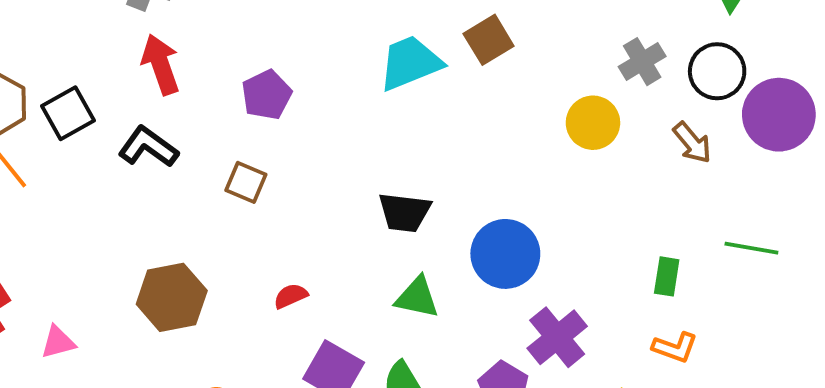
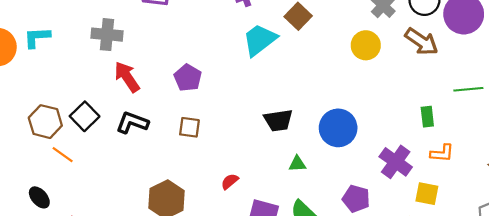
brown arrow: (692, 143) -> (422, 42), size x1.4
green triangle: (417, 297) -> (297, 164), size x0.7
purple cross: (557, 337) -> (396, 162), moved

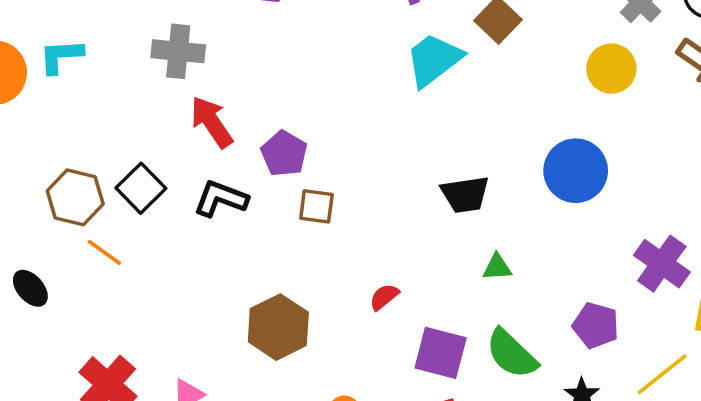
purple pentagon: (188, 78) -> (284, 154), moved
blue circle: (338, 128) -> (576, 171), moved
black ellipse: (39, 197) -> (30, 288), moved

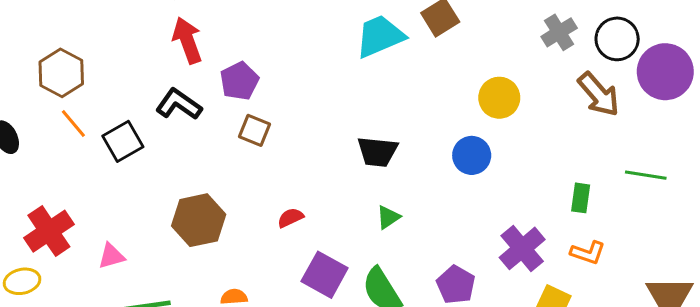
yellow circle: (611, 69) -> (499, 98), moved
blue circle: (576, 171) -> (472, 155), size x0.7
black square: (141, 188) -> (123, 141), moved
green triangle: (497, 267) -> (388, 217), turned -45

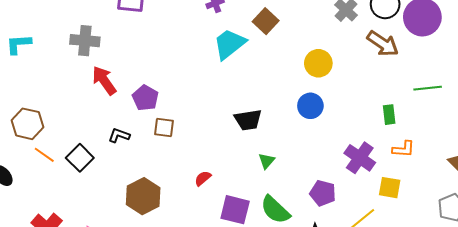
black L-shape: (179, 104) -> (119, 135), moved, size x0.7

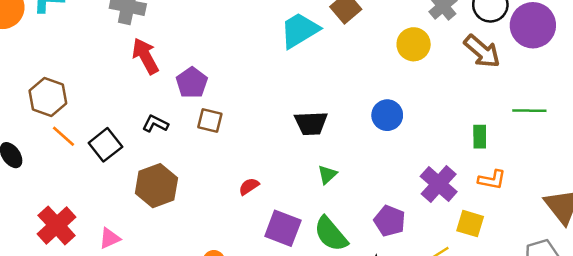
yellow circle: (318, 63) -> (414, 44), moved
brown hexagon: (143, 196) -> (156, 186), moved

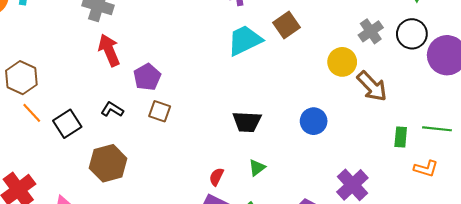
brown arrow: (482, 51) -> (372, 86), moved
green rectangle: (480, 137) -> (401, 137), moved
orange L-shape: (492, 180) -> (426, 169), moved
red semicircle: (249, 186) -> (216, 177), moved, turned -36

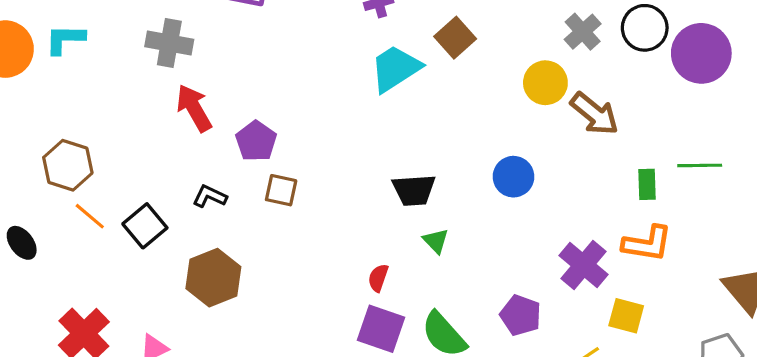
green triangle: (257, 168) -> (436, 241), moved, turned -30
orange L-shape: (426, 169) -> (647, 244), moved, size x1.4

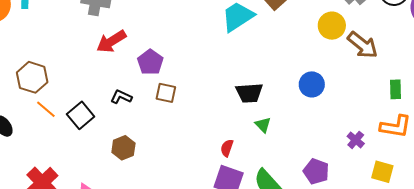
red arrow: (194, 108) -> (111, 41), turned -92
purple cross: (583, 265) -> (356, 140), size x0.6
brown hexagon: (213, 278) -> (123, 148), size x0.7

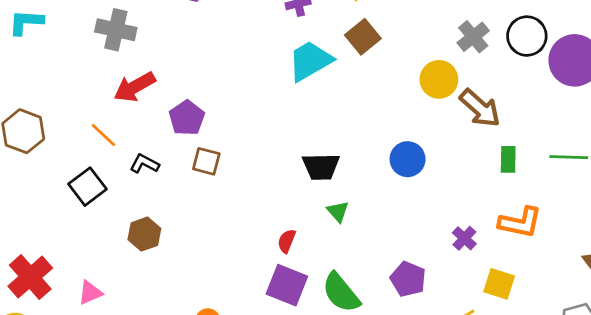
green rectangle: (395, 89) -> (508, 159), moved
orange line: (46, 109) -> (103, 135), moved

